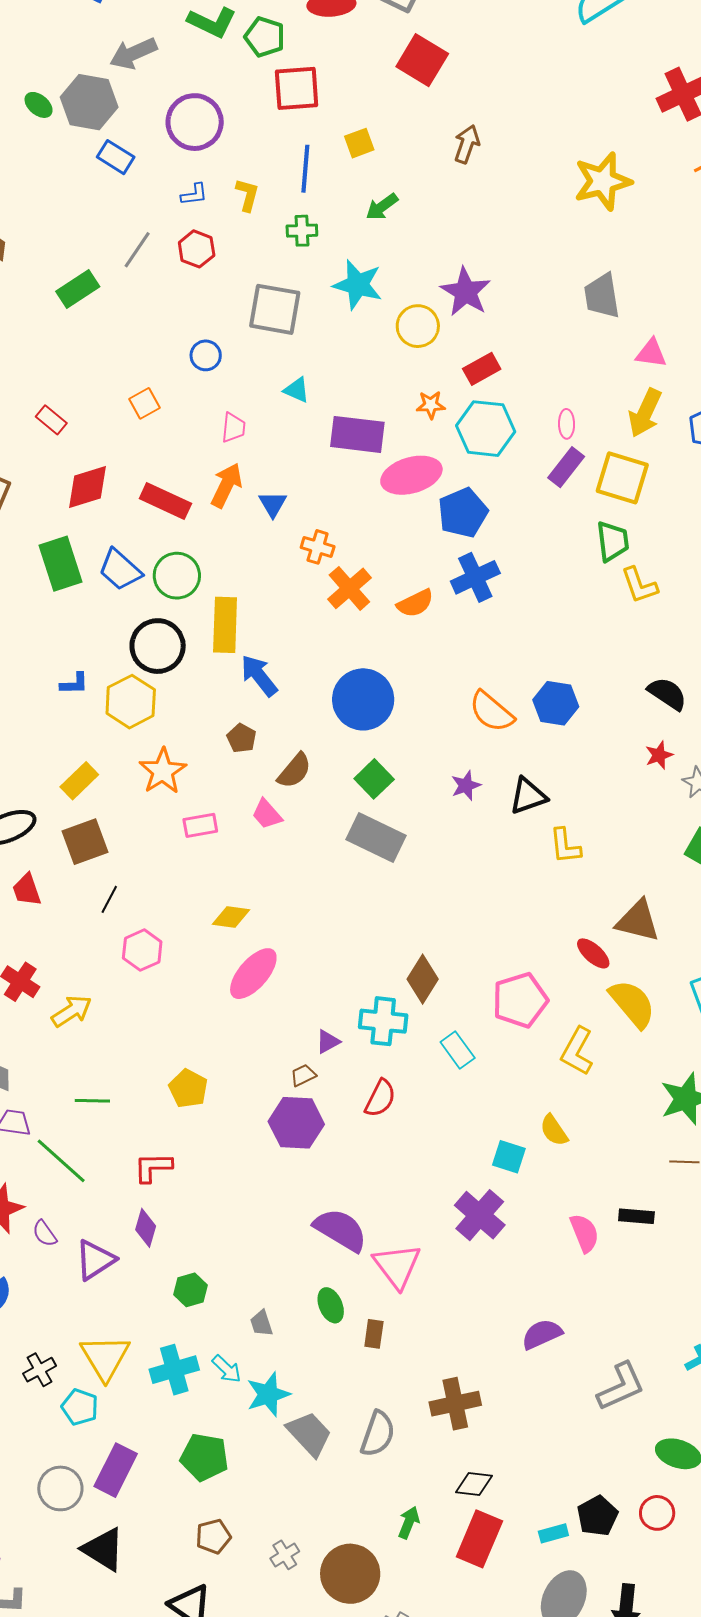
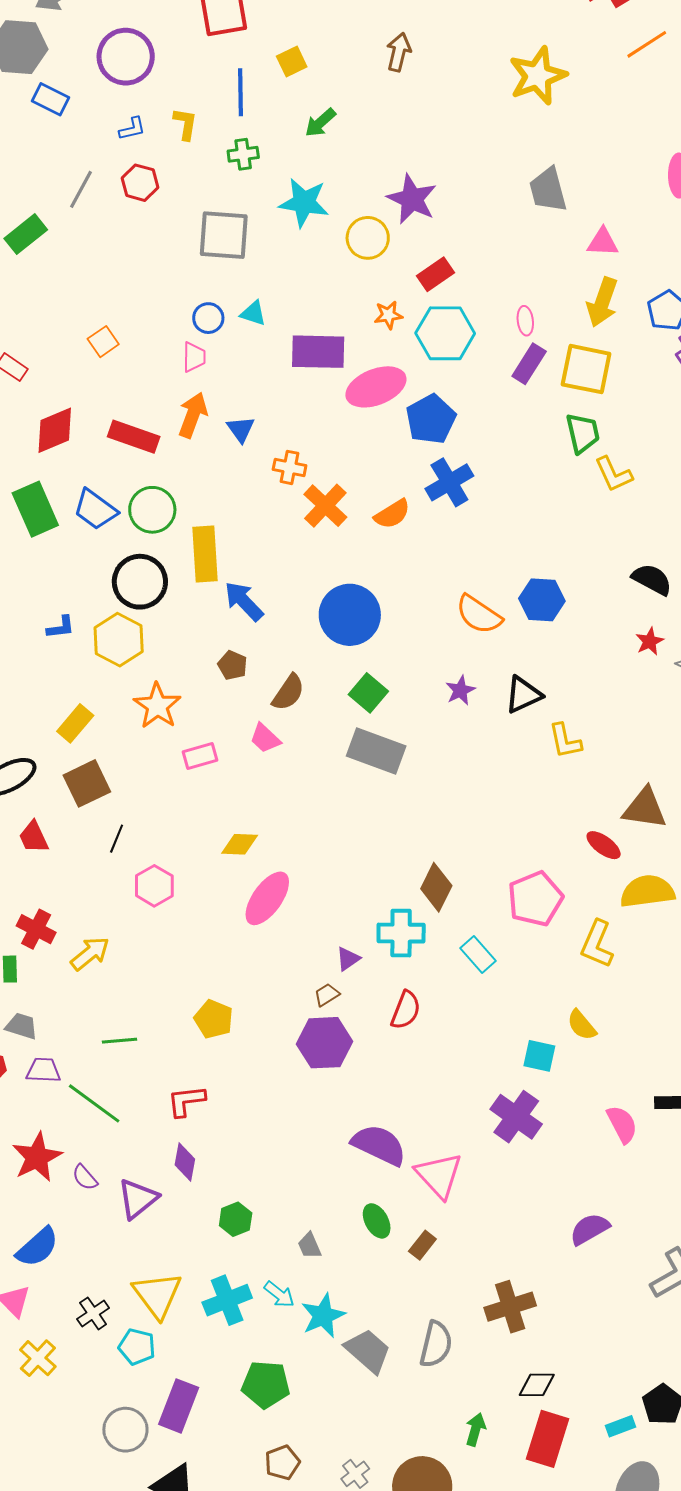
blue circle: (206, 355) -> (208, 318), moved
yellow semicircle: (632, 1004) -> (647, 891), turned -52
brown rectangle: (374, 1334) -> (422, 1245), turned 36

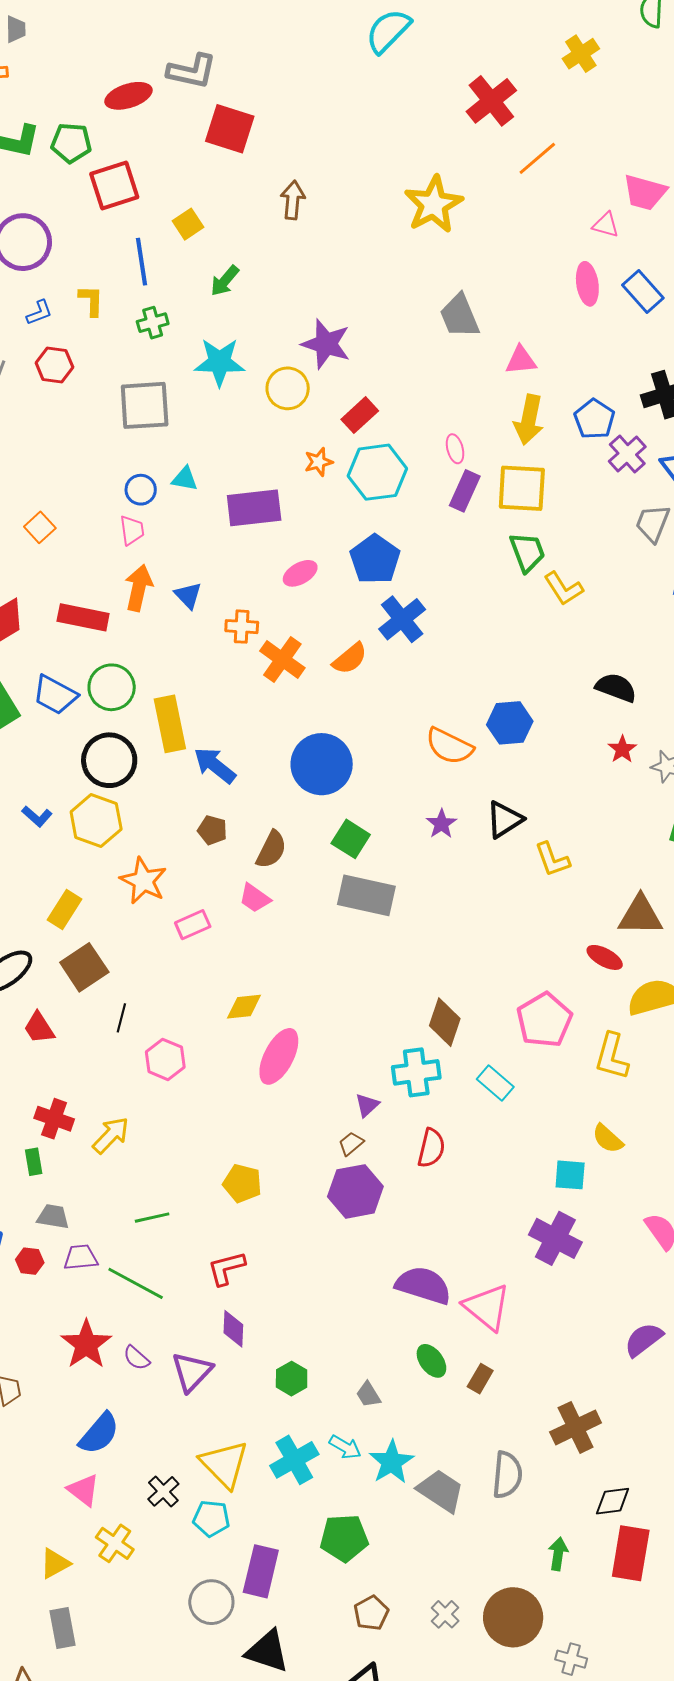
pink ellipse: (376, 387) -> (300, 573), moved, size x0.6
blue L-shape: (61, 627) -> (37, 816), turned 56

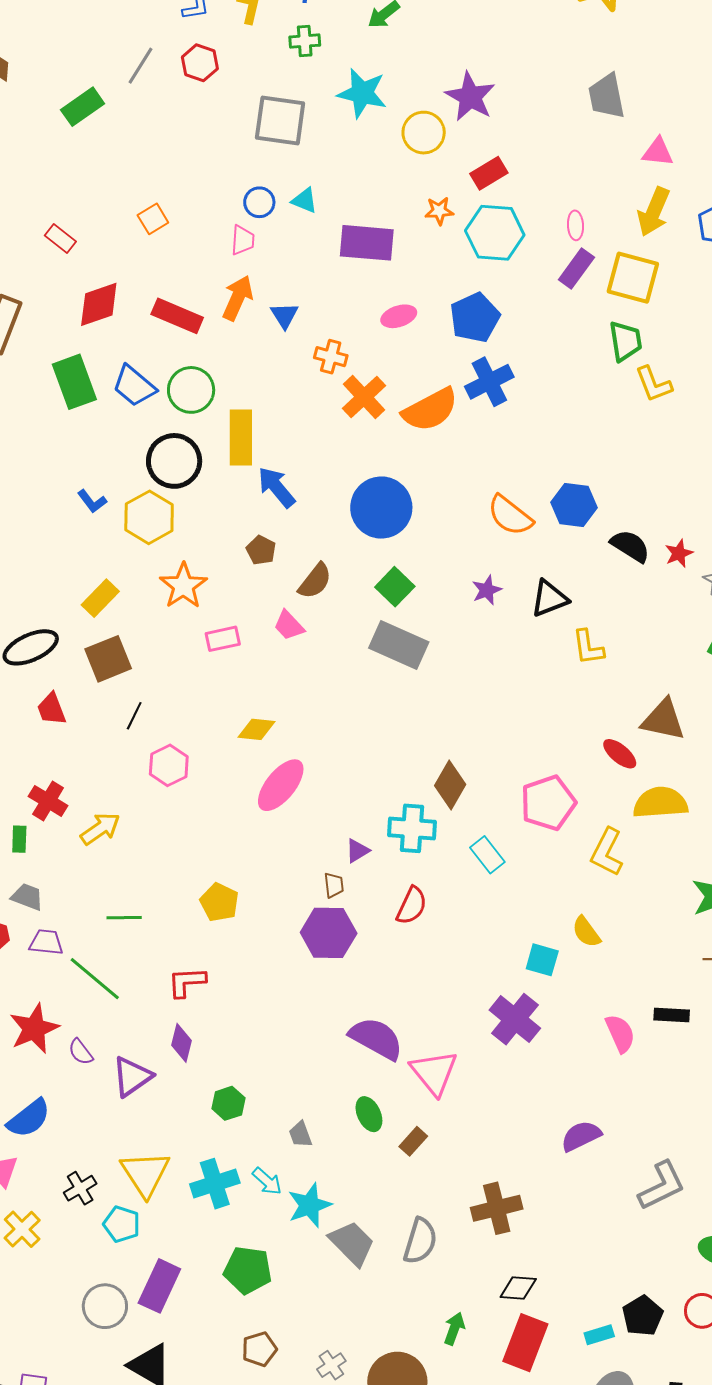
orange semicircle: (350, 659) -> (430, 410), size x1.5
black semicircle: (616, 688) -> (630, 546), moved
brown trapezoid: (351, 1144) -> (334, 885), turned 112

